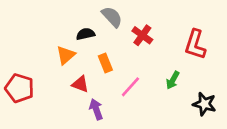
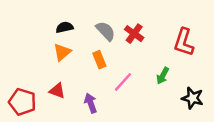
gray semicircle: (112, 17) -> (106, 31), moved
black semicircle: (86, 34) -> (65, 27), moved
red triangle: (80, 84) -> (57, 91), moved
red pentagon: (19, 88) -> (22, 102), moved

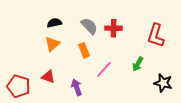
red cross: (134, 34) -> (114, 28), turned -35

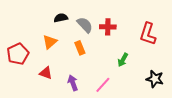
black semicircle: (54, 23) -> (61, 18), moved
green arrow: (138, 64) -> (123, 60), moved
pink line: (104, 69) -> (103, 85), moved
red pentagon: (19, 86) -> (18, 54), moved, turned 30

